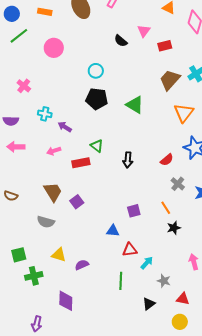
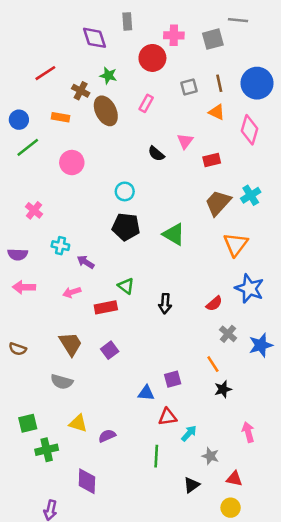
purple square: (77, 202) -> (110, 350), moved
purple square: (134, 211) -> (173, 379), moved

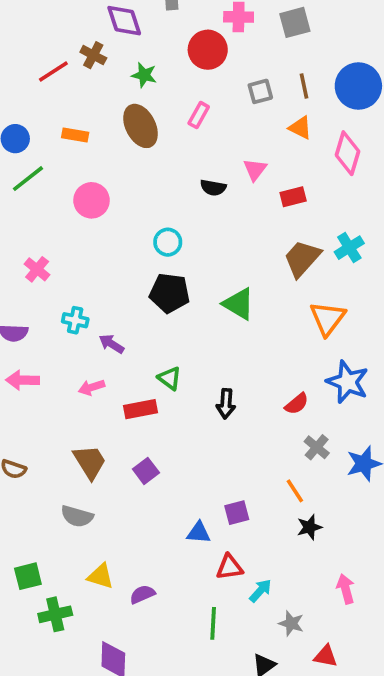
brown cross: (81, 91) -> (93, 55), moved
black semicircle: (156, 154) -> (213, 188), turned -30

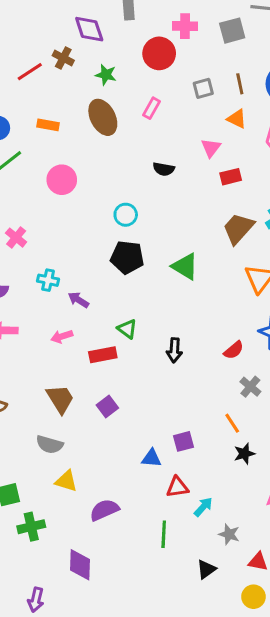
pink triangle: (255, 169) -> (211, 148), moved
yellow triangle: (101, 576) -> (66, 481), moved
purple semicircle: (142, 594) -> (104, 510), size x1.4

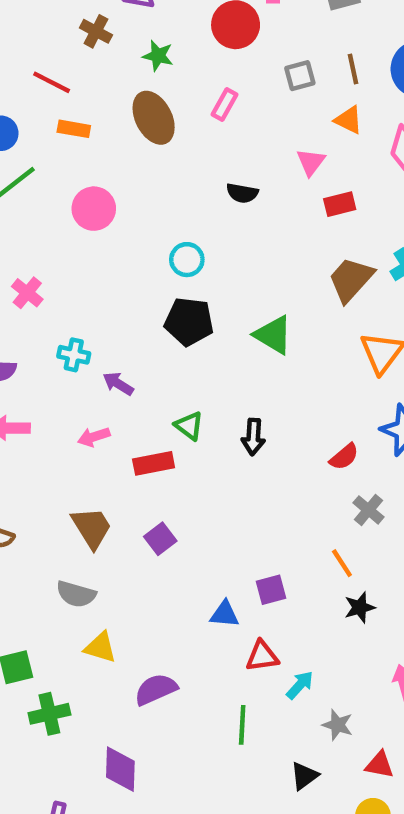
red line: (30, 72) -> (52, 82), moved, turned 60
black arrow: (174, 350) -> (253, 437), moved

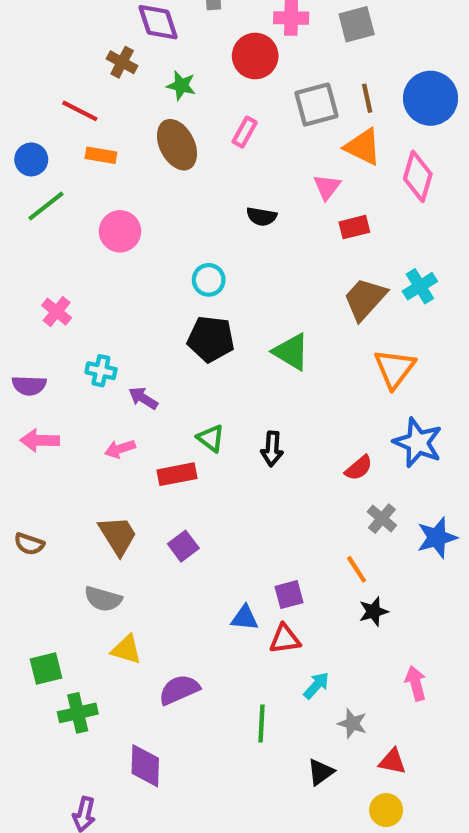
gray square: (300, 76) -> (316, 105), size x1.5
orange triangle: (349, 120) -> (363, 147), size x1.4
red triangle: (262, 656) -> (285, 639), moved

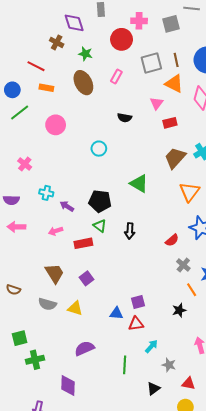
black pentagon: (211, 339) -> (100, 201), moved
brown semicircle: (29, 544) -> (13, 290), moved
orange line: (357, 569) -> (192, 290), moved
yellow triangle: (126, 650) -> (75, 308), moved

